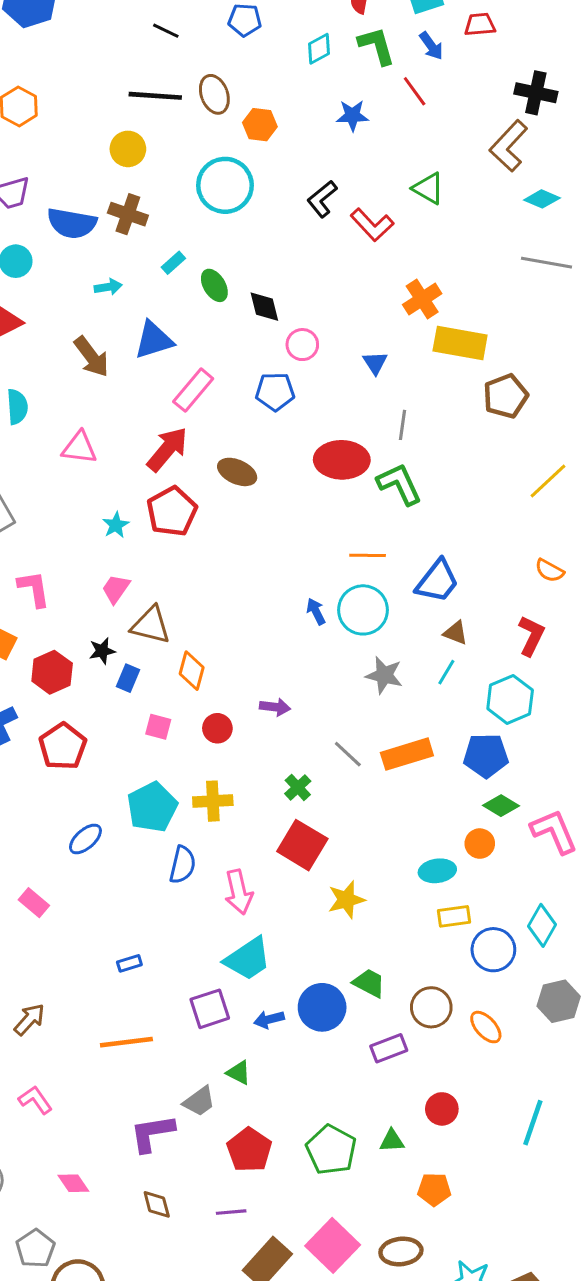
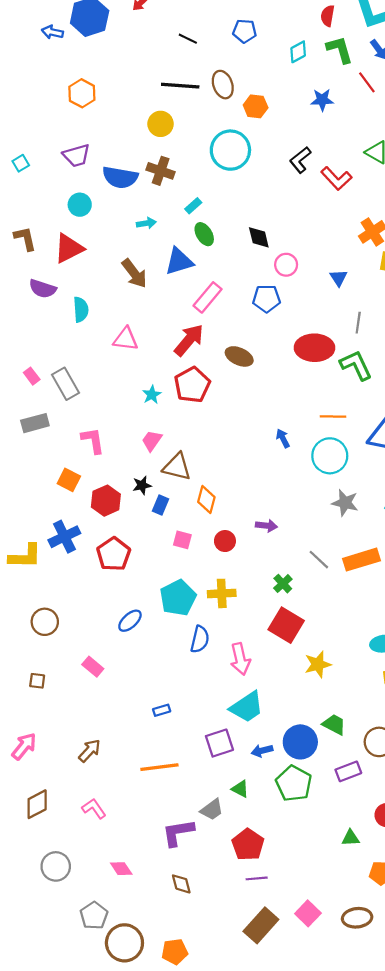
green ellipse: (214, 285) -> (204, 234), moved
blue arrow: (316, 611) -> (283, 438), moved
green pentagon: (331, 1150) -> (294, 783), moved
purple line: (231, 1212) -> (257, 878), moved
pink square: (333, 1245) -> (308, 913), size x0.7

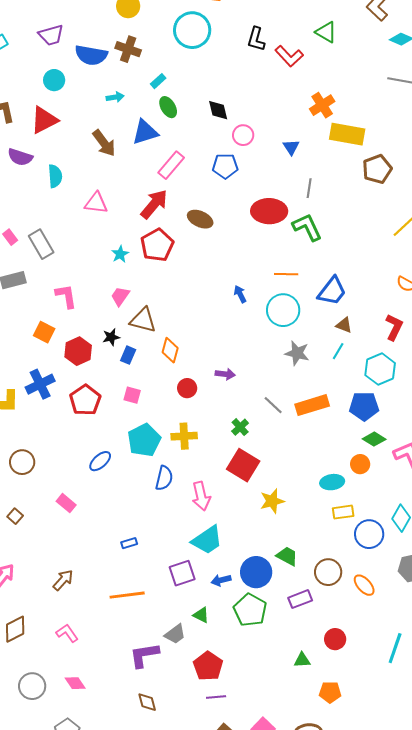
black L-shape: (300, 160) -> (256, 39), turned -35
pink square: (182, 540) -> (132, 395), moved
brown square: (37, 681) -> (15, 516), turned 35
pink diamond: (121, 869) -> (75, 683), moved

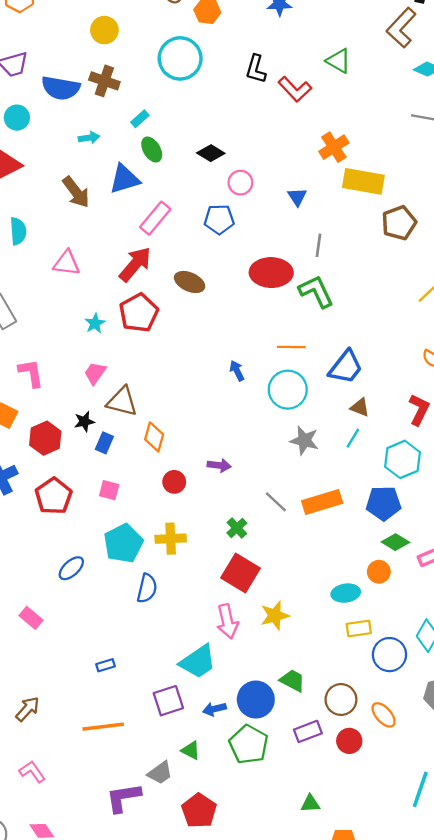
black diamond: (218, 110) -> (211, 153), turned -45
pink arrow: (201, 496) -> (227, 621), moved
red circle: (335, 639) -> (349, 741), moved

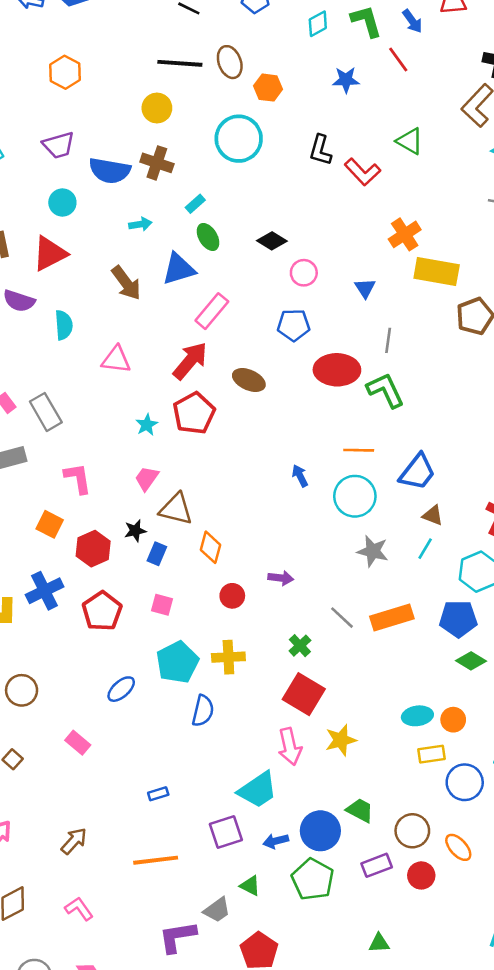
blue pentagon: (219, 219) -> (294, 325), moved
orange circle: (379, 572) -> (453, 720), moved

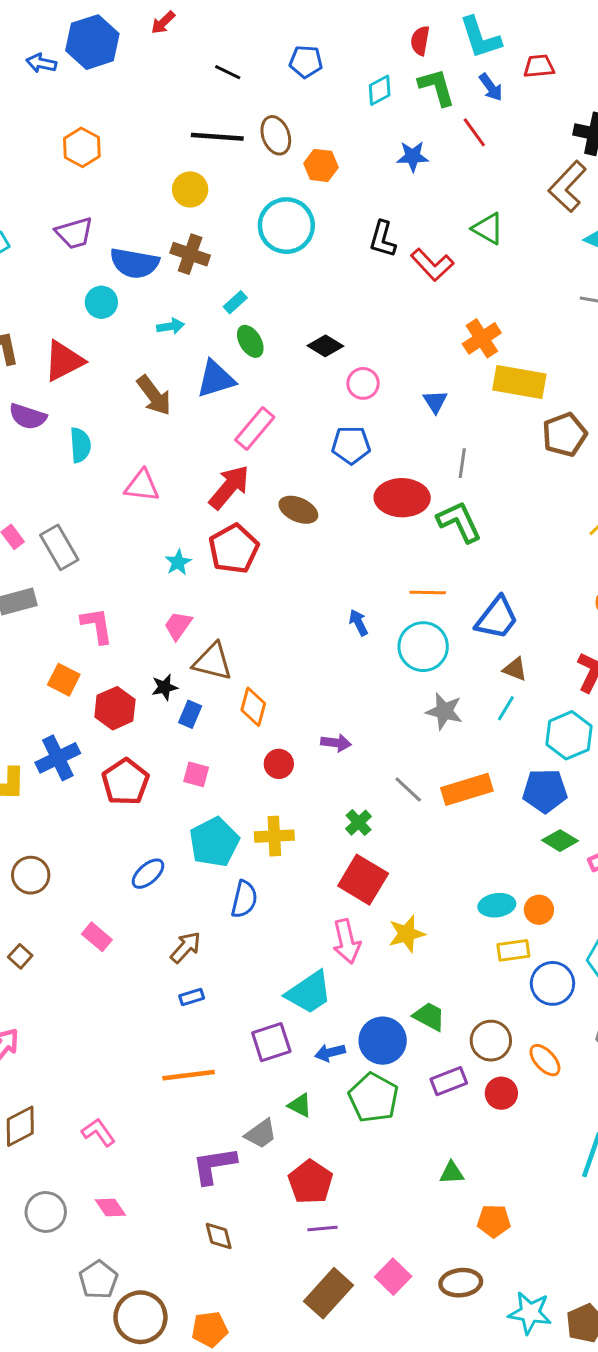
cyan circle: (62, 203) -> (101, 302), moved
brown arrow: (74, 841) -> (186, 947), moved

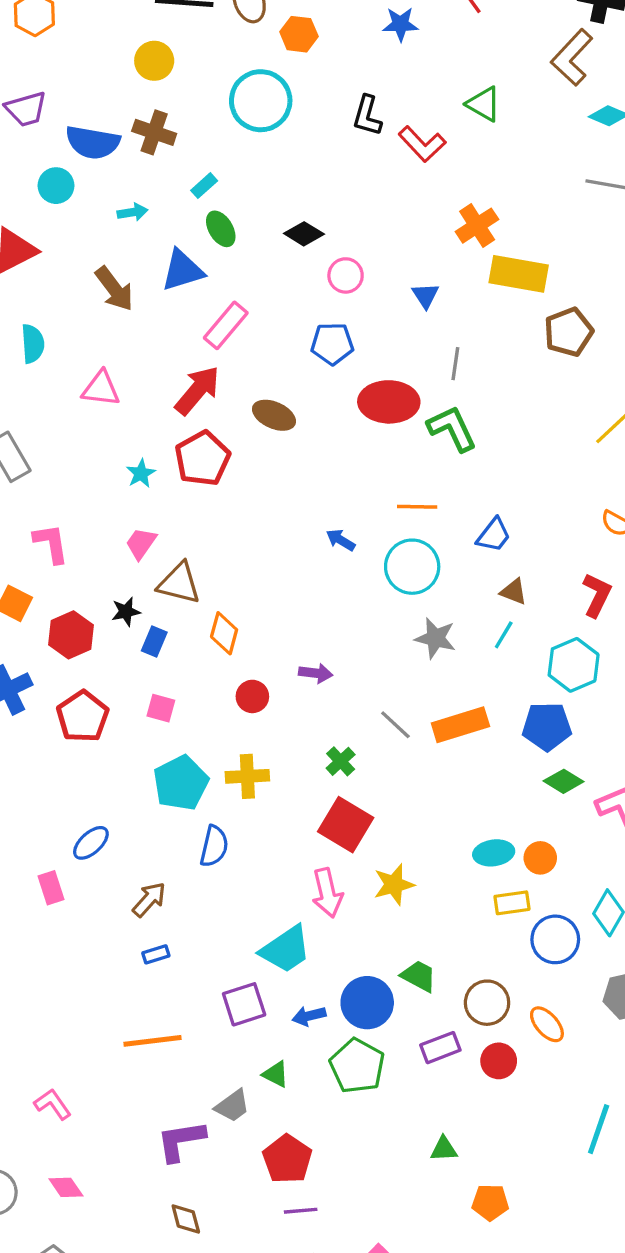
blue trapezoid: (497, 618) -> (494, 535), size x0.7
blue arrow: (359, 623) -> (341, 540), turned -32
blue ellipse: (148, 874) -> (91, 843), moved
pink rectangle: (97, 937) -> (51, 888), turned 32

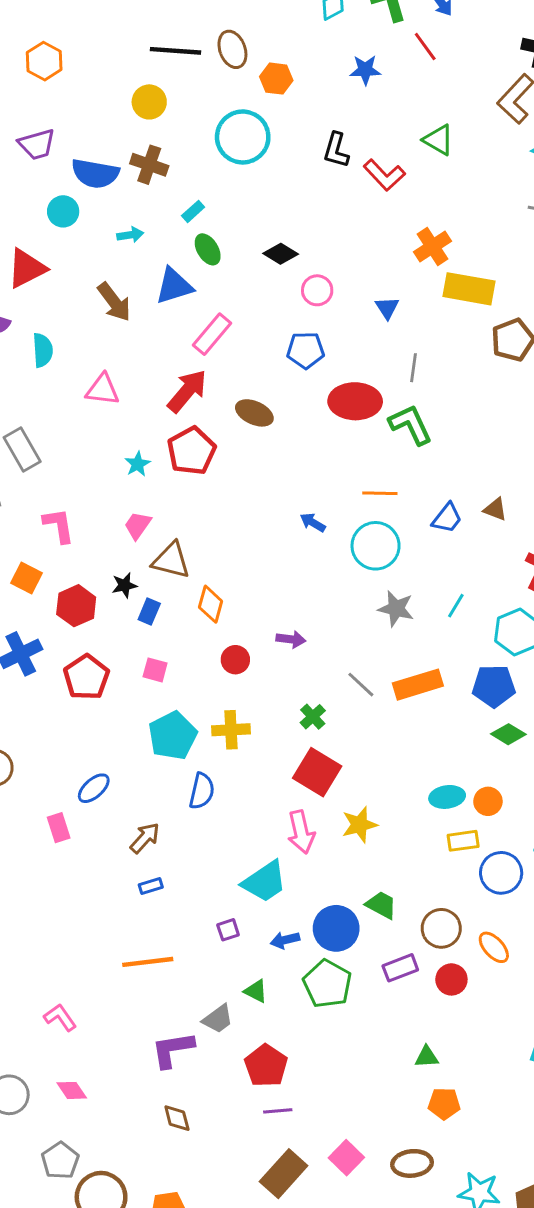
brown triangle: (514, 592) -> (495, 509), moved
purple square: (244, 1004) -> (228, 930), size x0.6
green triangle: (444, 1149) -> (427, 1057), moved

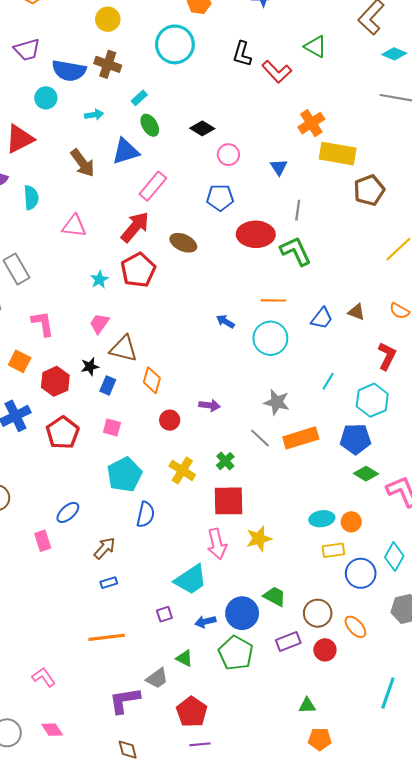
gray star: (396, 609) -> (277, 402), moved
yellow cross: (231, 730) -> (182, 470), moved, turned 35
red square: (317, 772) -> (228, 501), turned -32

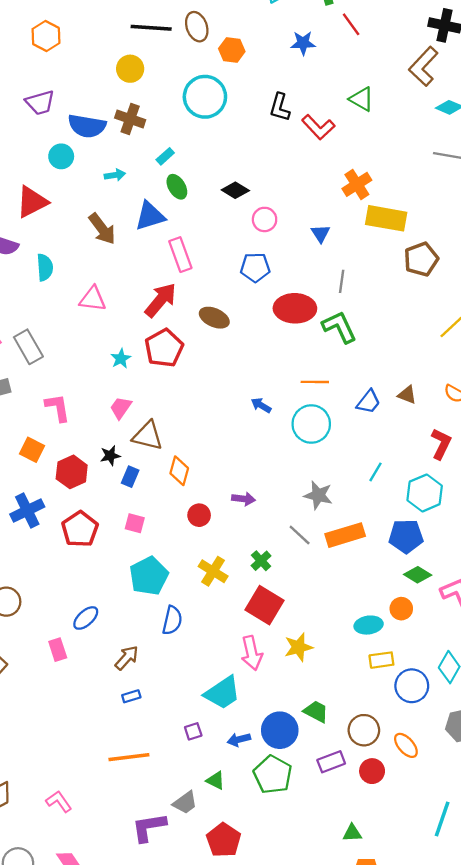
pink rectangle: (153, 186) -> (180, 255), turned -60
red square: (228, 501) -> (265, 605), turned 32
orange circle: (351, 522) -> (401, 609), moved

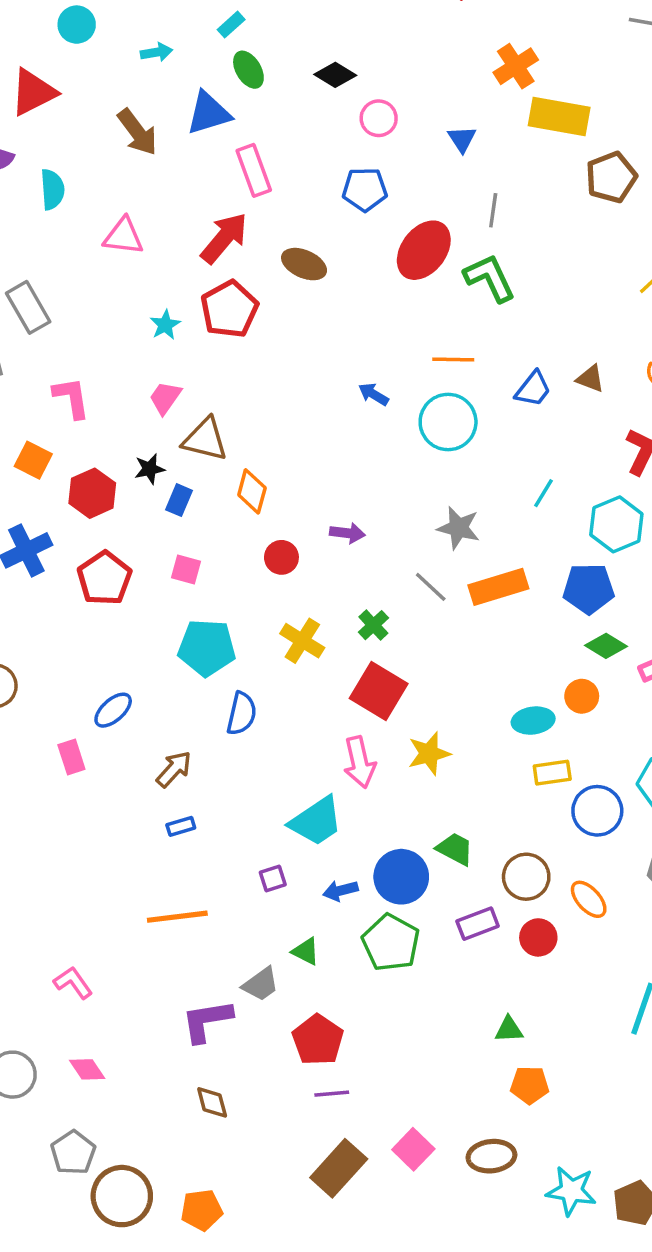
red ellipse: (295, 308) -> (424, 250), turned -54
cyan pentagon: (149, 576) -> (207, 648), turned 30

